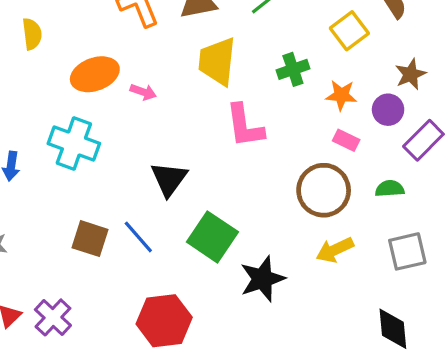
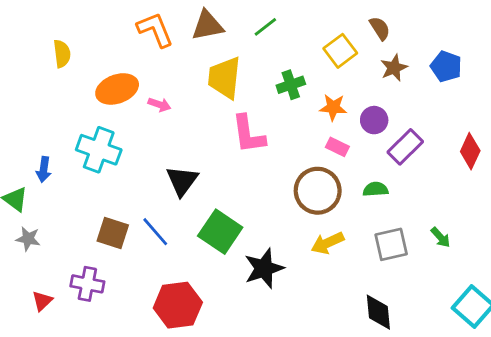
brown star: (411, 74) -> (394, 68), moved
purple cross: (53, 317) -> (87, 284), moved, turned -32

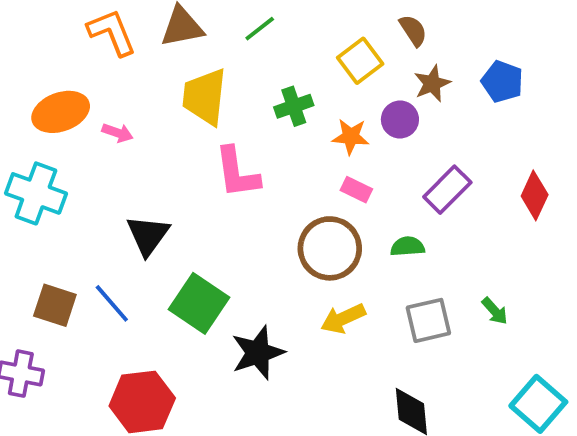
purple circle: (374, 120) -> (400, 120), moved

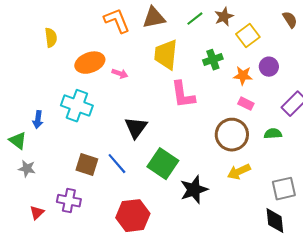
brown semicircle: (413, 30) -> (290, 20), moved
brown star: (432, 83) -> (224, 17), moved
gray square: (428, 320) -> (284, 189), moved

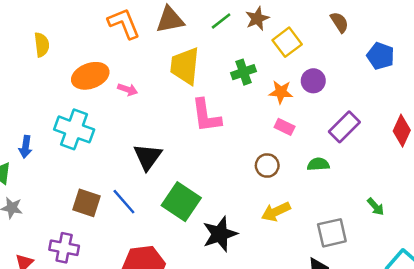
brown circle: (232, 135) -> (267, 166), size x0.6

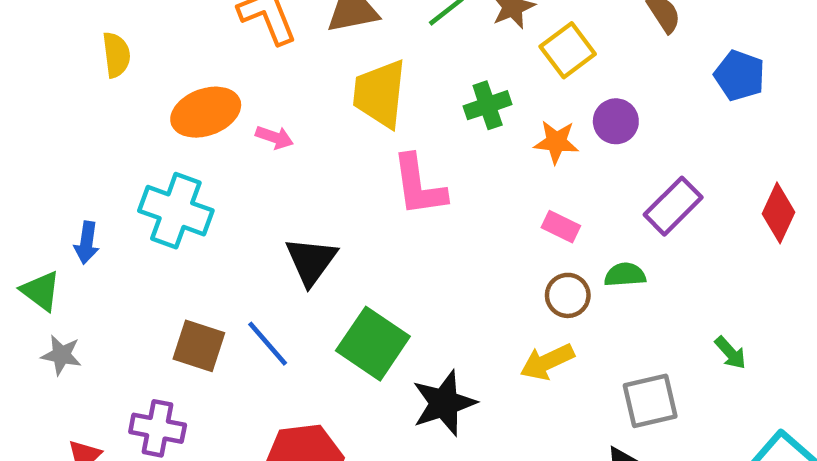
pink rectangle: (285, 127) -> (561, 227), moved
brown circle: (267, 166) -> (568, 295), moved

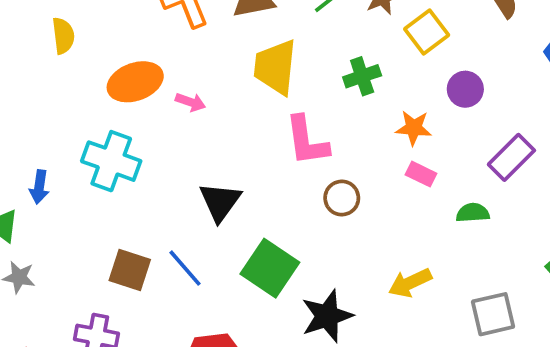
orange star: (556, 142) -> (414, 128), moved
brown circle: (568, 295) -> (342, 198), moved

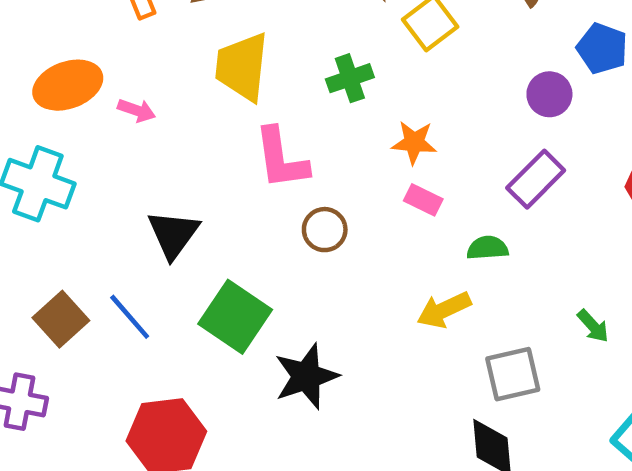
purple circle: (465, 89) -> (549, 94), moved
brown square: (130, 270) -> (61, 319), turned 30
yellow arrow: (410, 283) -> (444, 310), moved

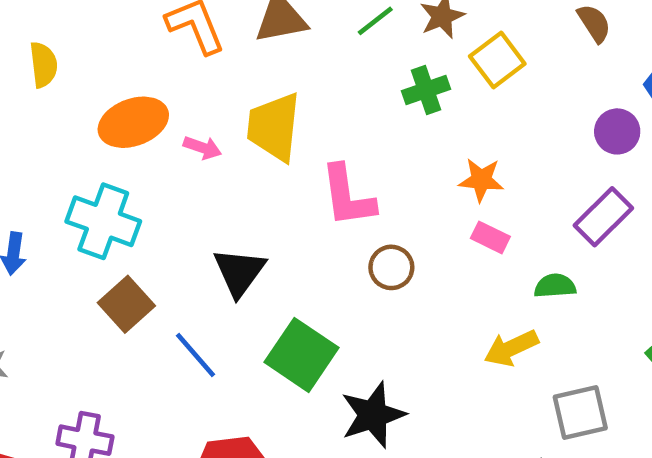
yellow trapezoid: (242, 67) -> (274, 127), moved
green cross: (350, 78) -> (426, 90), moved
brown square: (61, 319) -> (126, 304), moved

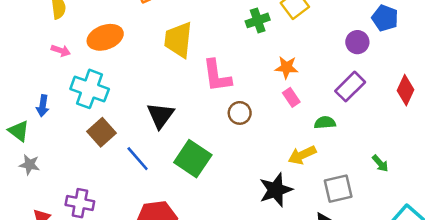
pink arrow: (202, 148) -> (61, 51), moved
pink rectangle: (490, 237) -> (291, 97), turned 30
black star: (373, 415) -> (276, 190), moved

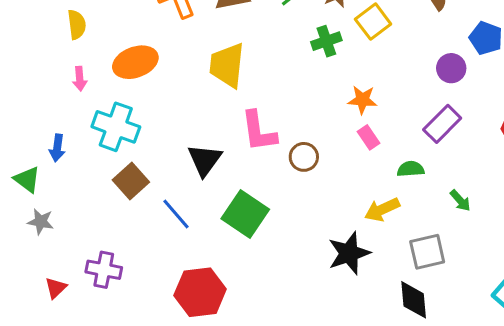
pink arrow: (61, 51) -> (80, 79), turned 66
pink L-shape: (217, 76) -> (259, 131), moved
green arrow: (380, 163) -> (460, 201), moved

